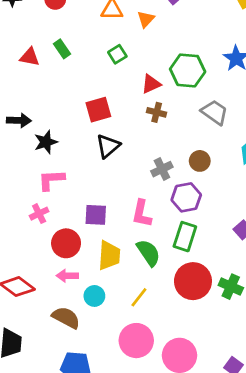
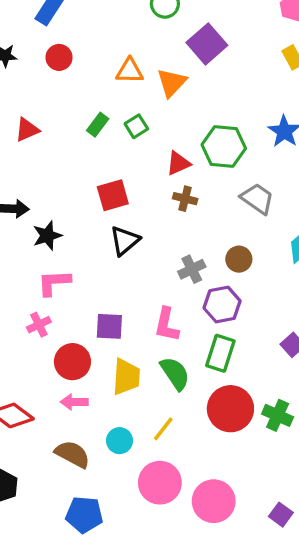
orange triangle: (146, 19) -> (172, 83), size x1.4
green rectangle: (62, 49) -> (98, 125), moved, turned 72
red triangle: (30, 57) -> (27, 130), turned -35
cyan circle: (94, 296) -> (120, 441), moved

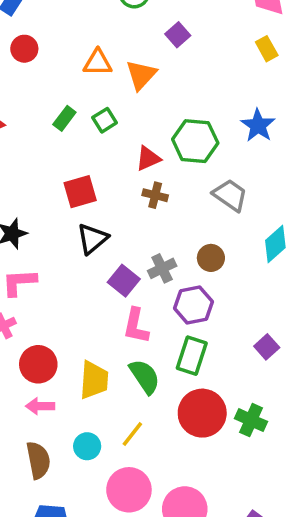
purple square: (207, 44) -> (178, 35), size x0.6
purple square: (109, 326) -> (124, 281), moved, turned 36
brown semicircle: (72, 454) -> (38, 460), turned 51

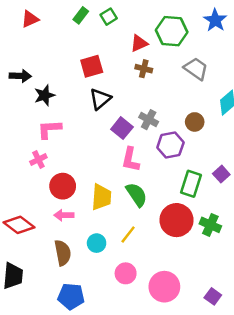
brown circle: (211, 258) -> (195, 122), moved
gray cross: (162, 268) -> (149, 120), turned -36
green rectangle: (192, 356) -> (191, 184), moved
pink circle: (129, 490) -> (126, 273), size x0.7

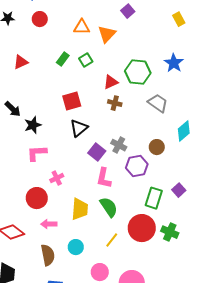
black arrow: (20, 76) -> (13, 109), turned 42
pink cross: (38, 160) -> (57, 178), moved
red circle: (63, 186) -> (37, 198), moved
yellow line: (128, 235) -> (112, 240), moved

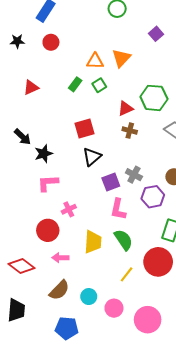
purple square: (128, 11) -> (156, 34), moved
orange triangle: (82, 27) -> (95, 61), moved
purple square: (97, 152) -> (111, 182), turned 30
cyan circle: (76, 247) -> (89, 297), moved
brown semicircle: (48, 255) -> (59, 290), turned 55

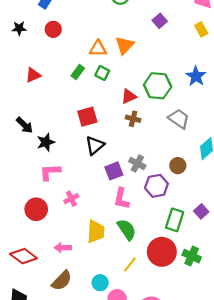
green square: (99, 85) -> (102, 73), turned -32
red circle: (48, 230) -> (36, 209), moved
cyan circle: (89, 297) -> (100, 283), moved

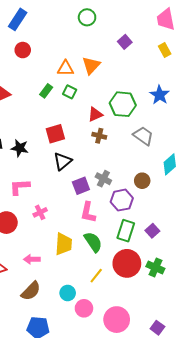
black star: (46, 142) -> (20, 148), moved, turned 30
purple square: (201, 211) -> (152, 231), moved
green rectangle: (175, 220) -> (126, 231), moved

